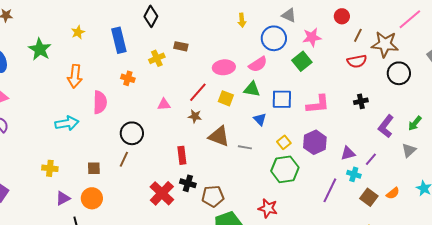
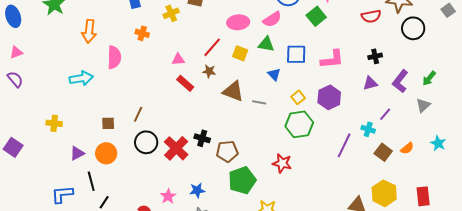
black circle: (132, 133) -> (146, 142), moved
purple triangle: (348, 153) -> (370, 83), moved
red rectangle: (182, 155) -> (185, 83), moved, turned -42
yellow cross: (50, 168) -> (54, 123), moved

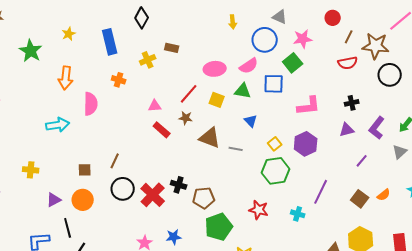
blue square: (296, 54) -> (274, 84), moved
cyan cross: (368, 129) -> (298, 214), moved

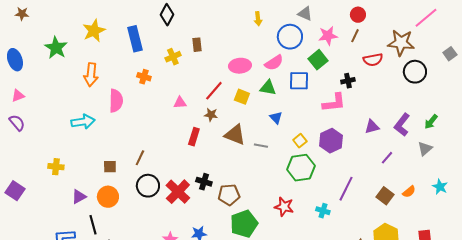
yellow star: (69, 34) -> (94, 31), size x1.6
brown line: (349, 37) -> (355, 36), moved
brown rectangle: (172, 48) -> (197, 45), turned 72
black cross: (352, 103) -> (348, 81), moved
red rectangle: (162, 130) -> (194, 137), moved, turned 66

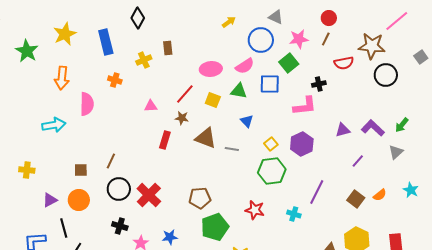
yellow arrow: (258, 19) -> (229, 22), turned -120
purple L-shape: (402, 125) -> (373, 128), turned 95
black cross: (204, 182) -> (120, 226), moved

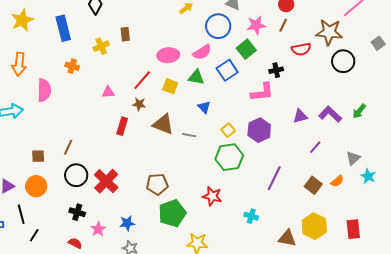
blue square: (270, 84) -> (227, 70), turned -35
gray triangle: (396, 152) -> (353, 158), moved
cyan cross: (294, 214) -> (251, 216), moved

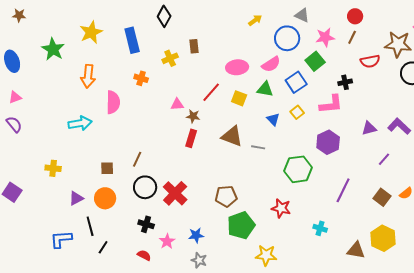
brown star: (139, 104) -> (193, 116), moved
yellow square: (228, 130) -> (297, 112), moved

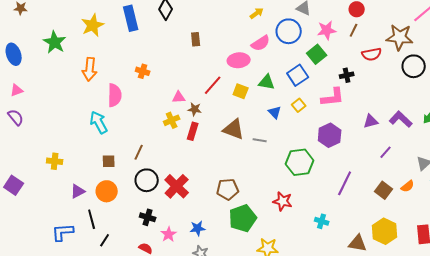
blue rectangle: (132, 40) -> (131, 18), moved
yellow cross: (170, 58) -> (172, 120), moved
pink semicircle: (271, 64) -> (261, 43), moved
cyan arrow: (80, 123) -> (99, 122), moved, turned -110

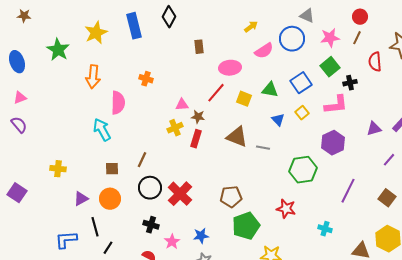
yellow arrow: (257, 13) -> (251, 27), moved
green square: (317, 54) -> (330, 67), moved
red semicircle: (372, 54) -> (375, 62), turned 96
pink ellipse: (239, 60) -> (230, 68), moved

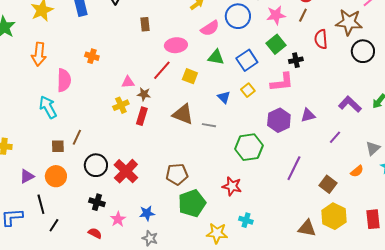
green triangle: (270, 90) -> (216, 57), moved
purple triangle: (374, 129) -> (308, 115), moved
brown line: (142, 160) -> (77, 137), moved
brown square: (387, 198) -> (328, 184), moved
cyan cross: (325, 229) -> (246, 220), moved

